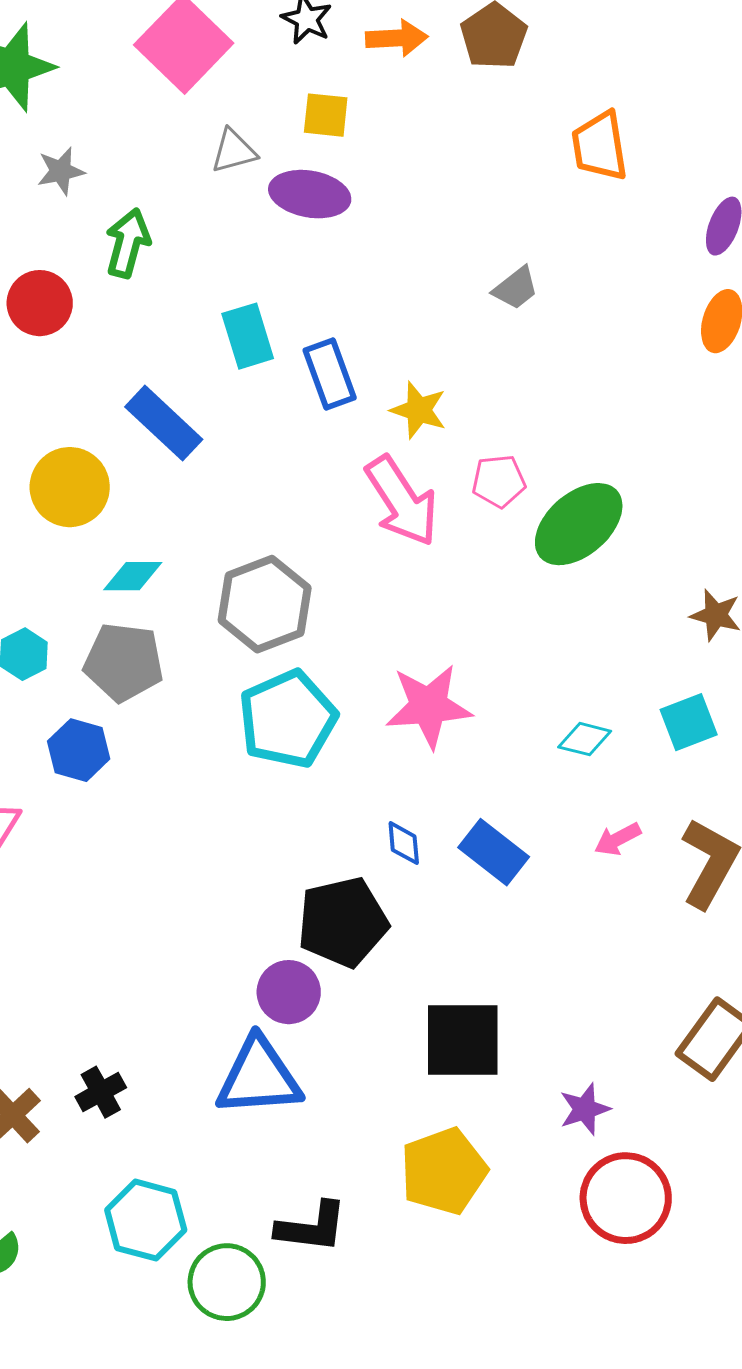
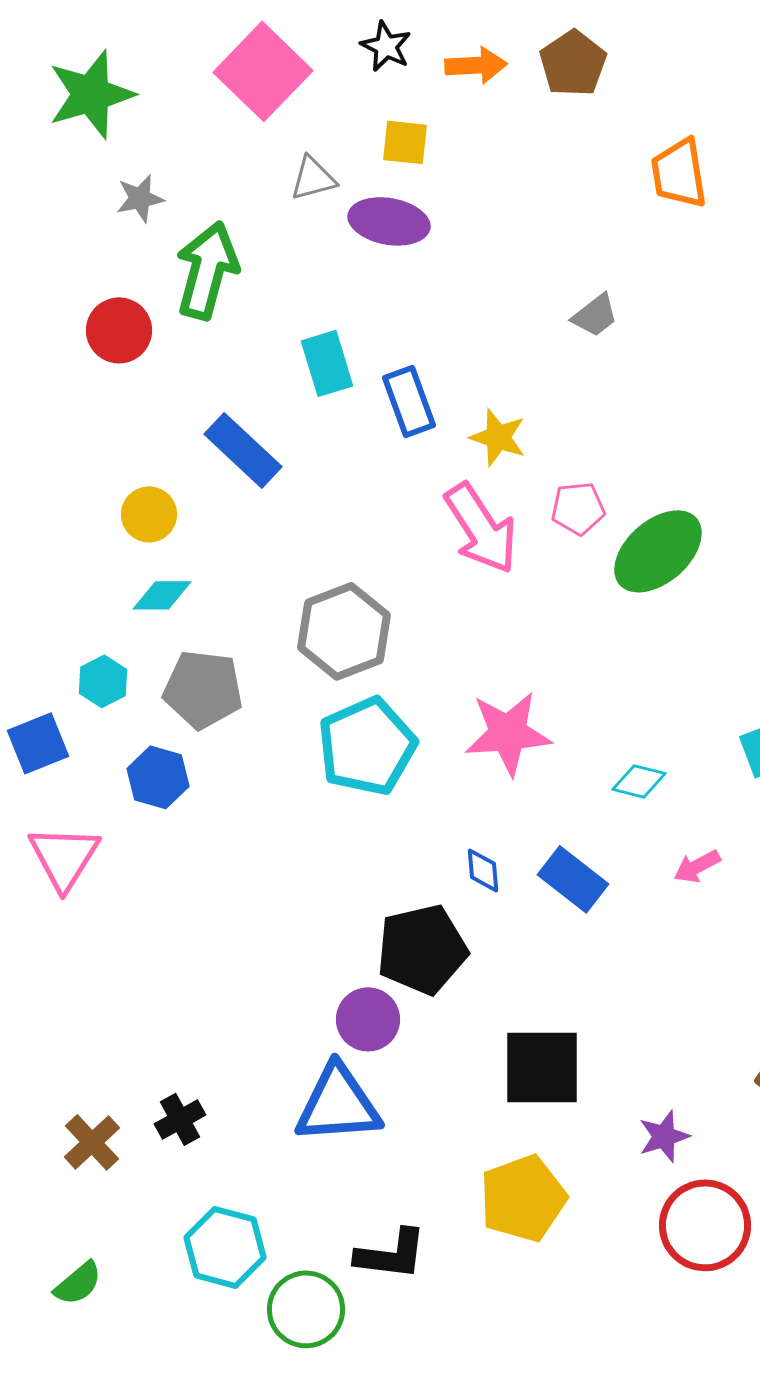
green arrow: (128, 243) -> (207, 270), size x1.4
yellow circle: (70, 487) -> (149, 514), size x0.7
cyan diamond: (133, 576) -> (162, 595), moved
cyan diamond: (585, 739) -> (639, 781), moved

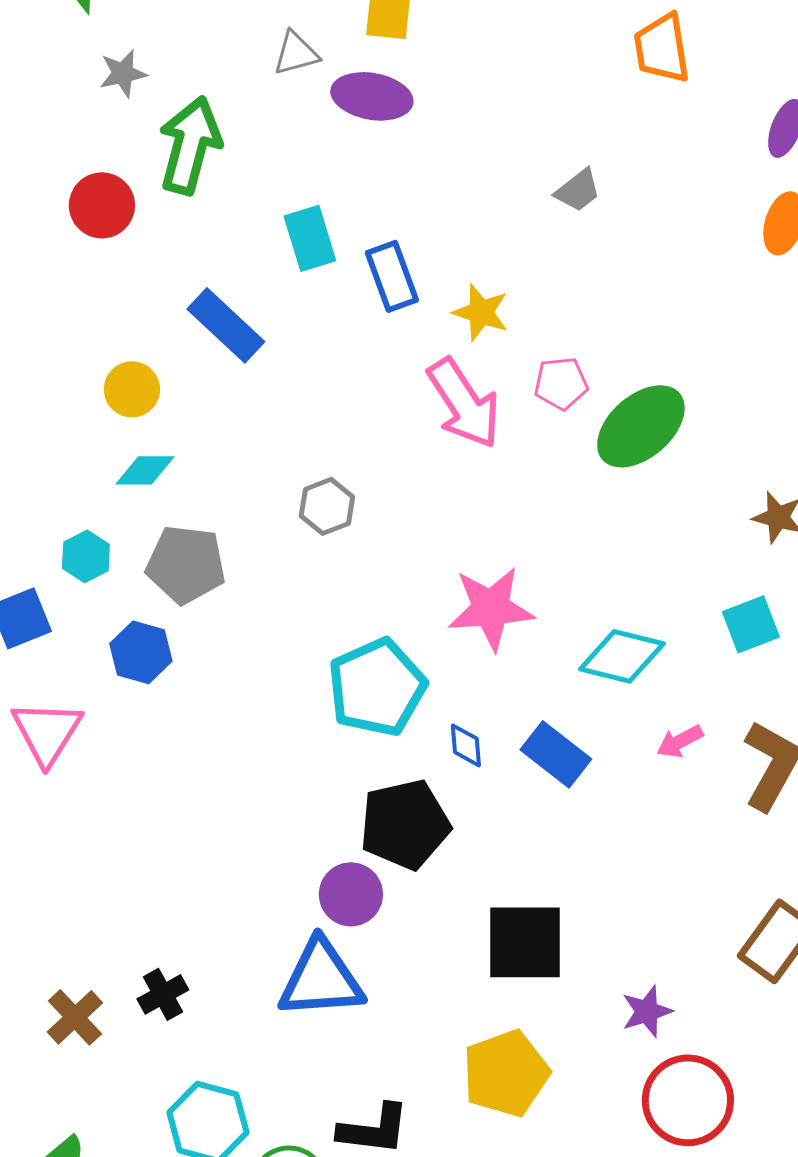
gray hexagon: (344, 631) -> (327, 506), size x0.6
cyan pentagon: (367, 746) -> (377, 687), moved
cyan diamond: (639, 781) -> (622, 656), size x1.6

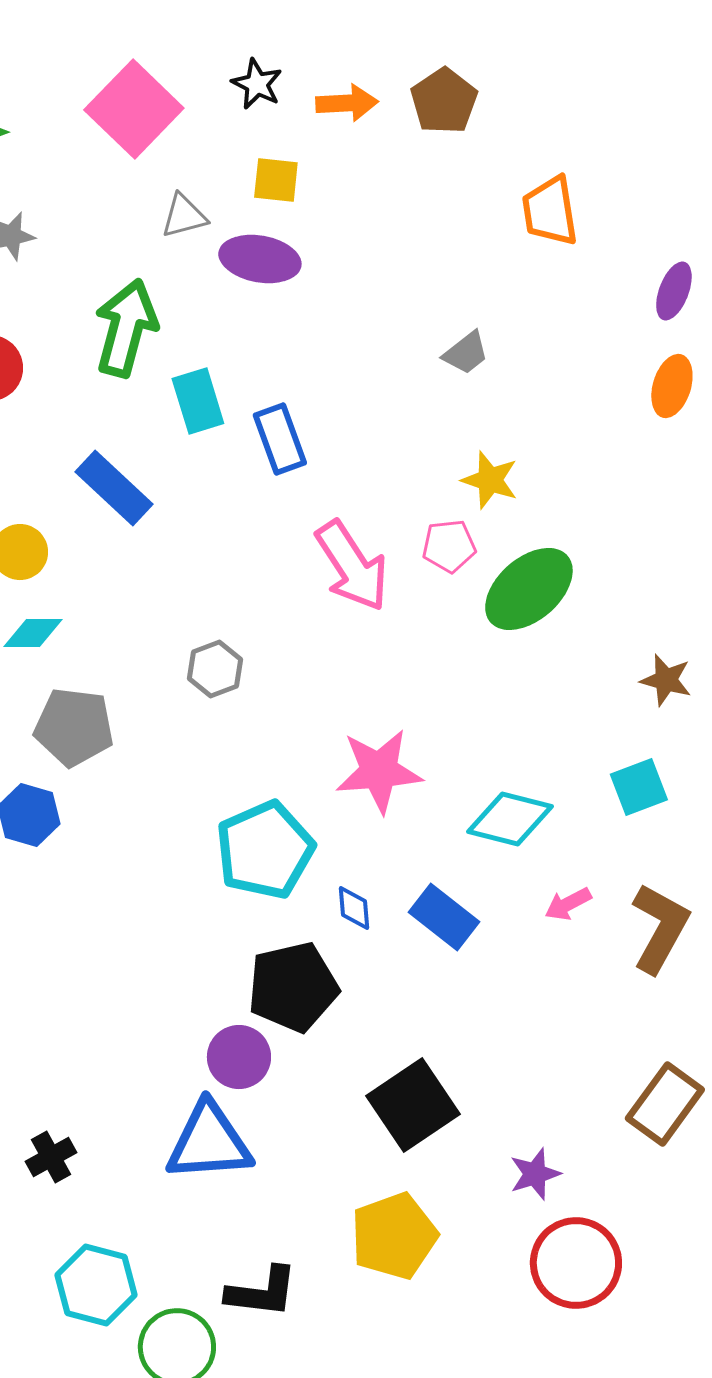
green arrow: (190, 145) -> (126, 328), moved
yellow star: (481, 312) -> (490, 480), moved
black square: (525, 942) -> (413, 1105), turned -34

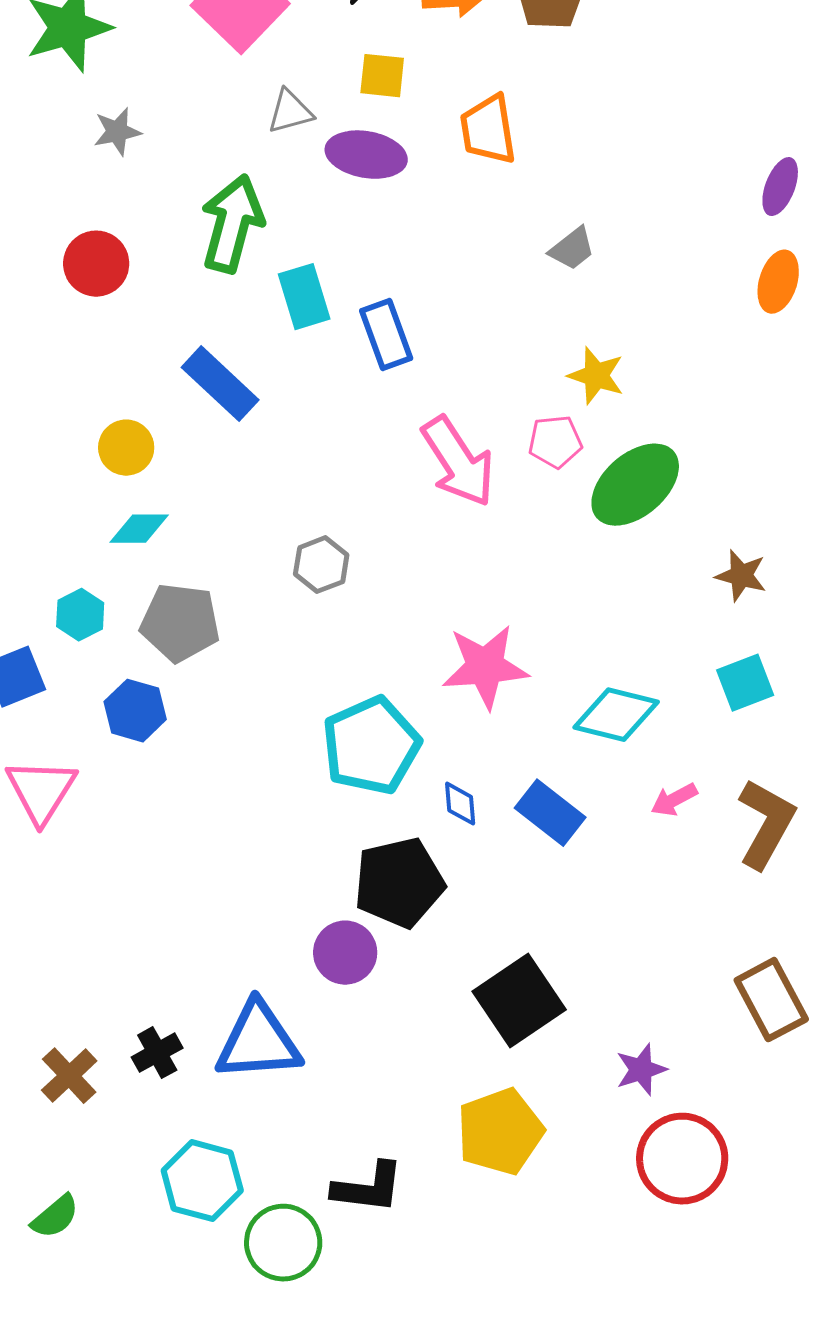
orange trapezoid: (550, 211) -> (488, 130), moved
brown star: (666, 680) -> (741, 576), moved
brown rectangle: (665, 1104) -> (771, 1000), turned -64
blue triangle: (209, 1142) -> (258, 1042), moved

